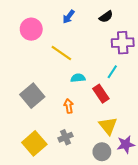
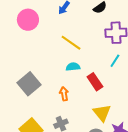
yellow line: (61, 53) -> (71, 43), moved
cyan line: (112, 72) -> (115, 61), moved

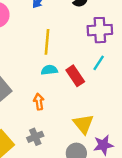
yellow line: (71, 43) -> (47, 42), turned 60
red rectangle: (95, 82) -> (75, 76), moved

